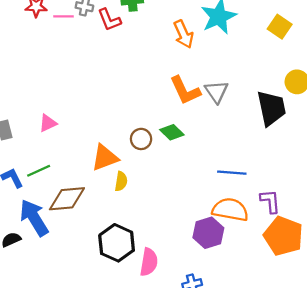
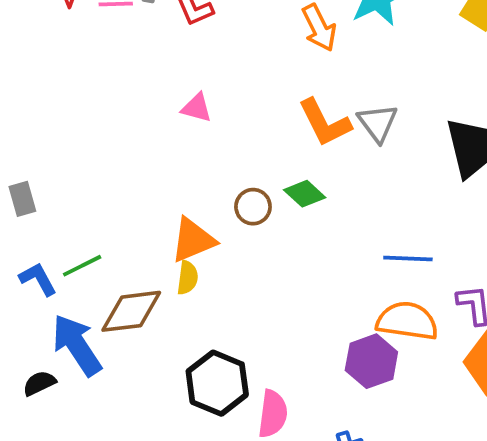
pink triangle: (48, 123) -> (197, 108), moved, turned 42
yellow semicircle: (121, 181) -> (188, 278), moved

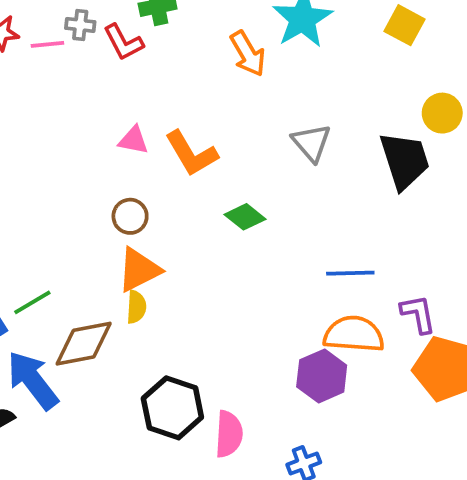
orange L-shape: (325, 123) -> (191, 153), moved
brown circle: (253, 207) -> (130, 216), moved

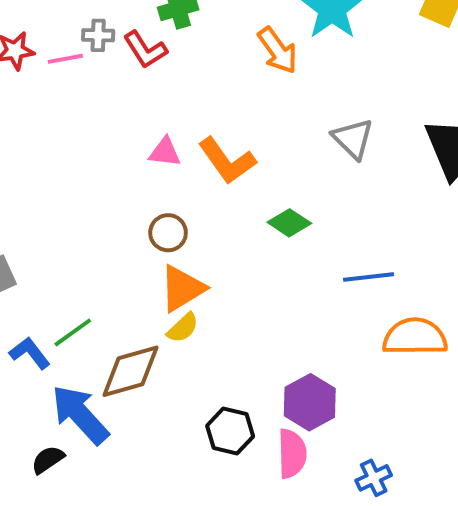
blue line: (350, 273) -> (369, 277), moved
yellow semicircle: (136, 307) -> (183, 328), turned 48
purple hexagon: (322, 376) -> (310, 402), moved
black hexagon: (172, 408) -> (230, 431), size x0.7

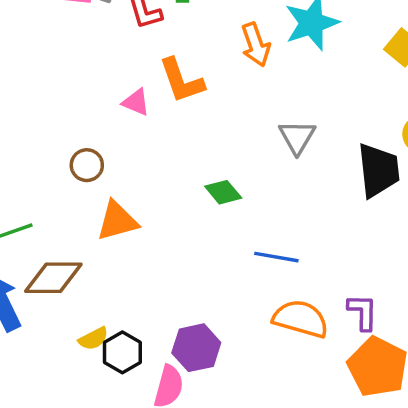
orange L-shape: (227, 161) -> (182, 81), moved
brown circle: (168, 233) -> (87, 165), moved
yellow semicircle: (183, 328) -> (93, 339), moved

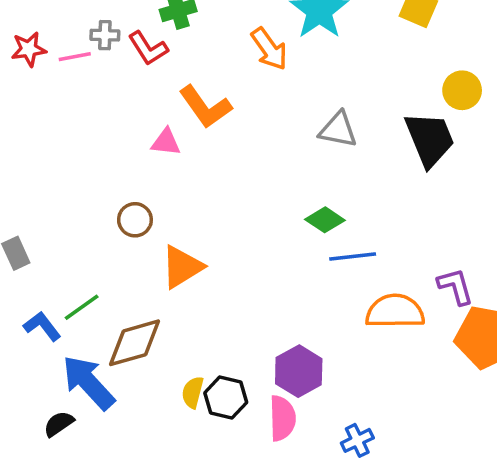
gray triangle: (297, 137) -> (338, 130), turned -33
green diamond: (223, 192) -> (325, 220), moved
yellow semicircle: (93, 339) -> (193, 392), turned 148

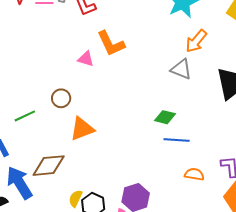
orange arrow: (269, 49) -> (196, 41), moved, turned 65
green diamond: (325, 220) -> (165, 117), turned -30
green line: (82, 307) -> (25, 116), moved
orange semicircle: (395, 311) -> (194, 174), size x0.6

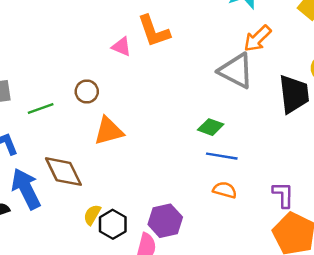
gray triangle: (181, 69) -> (236, 71), size x1.4
brown diamond: (49, 166) -> (63, 172), turned 64
orange semicircle: (194, 174) -> (225, 190), moved

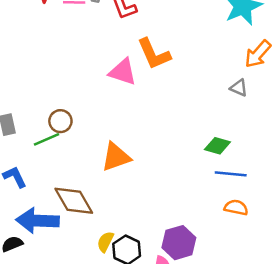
pink triangle: (121, 47) -> (123, 72), size x1.4
gray triangle: (236, 71) -> (239, 88), size x0.5
brown circle: (87, 91) -> (60, 121), moved
blue arrow: (26, 189) -> (38, 221), turned -57

